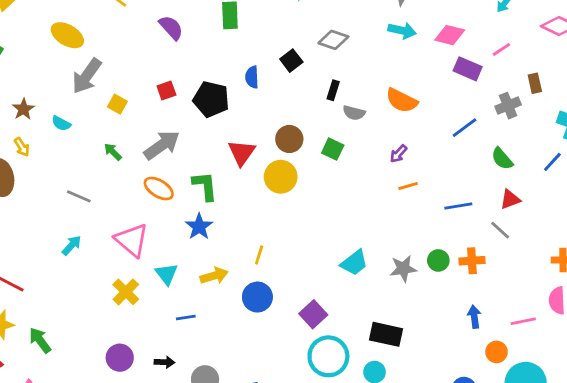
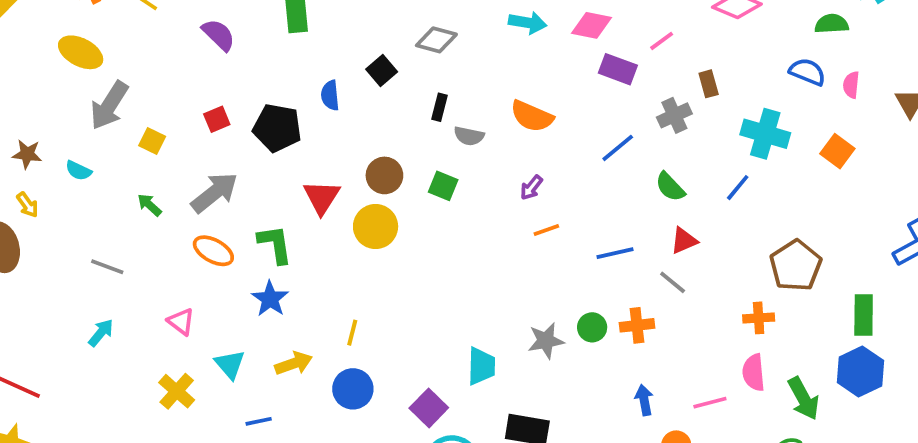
brown star: (23, 109) -> (27, 154), turned -30
pink triangle: (132, 240) -> (181, 322), size x0.6
cyan trapezoid: (354, 263) -> (481, 366), moved, turned -48

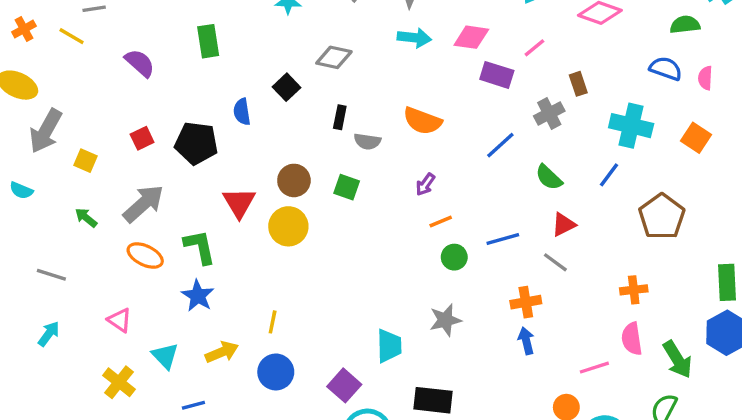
brown pentagon: (796, 266) -> (662, 217), moved
green circle: (592, 327) -> (454, 257), moved
blue arrow: (644, 400) -> (526, 341), moved

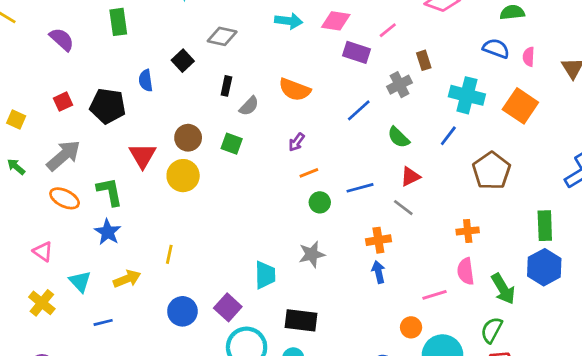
orange square: (696, 138) -> (520, 106), size x1.4
gray semicircle: (367, 141) -> (249, 106), turned -55
blue circle: (276, 372) -> (182, 311), moved

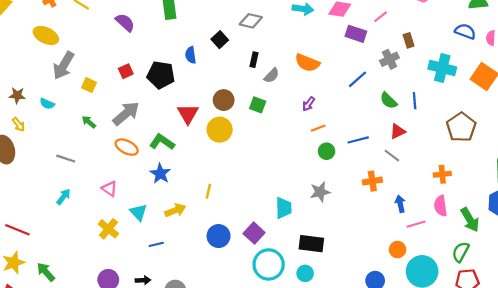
blue line: (448, 136) -> (415, 101), moved, turned -42
green L-shape: (110, 192) -> (162, 142), turned -45
blue arrow: (378, 272) -> (400, 204), moved

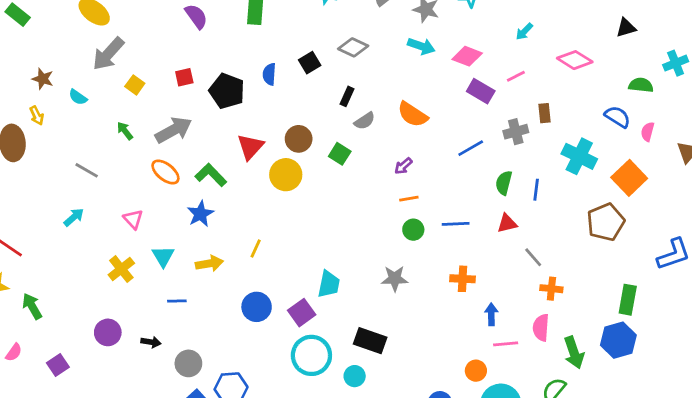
green semicircle: (389, 101) -> (504, 183), turned 48
brown pentagon: (461, 127) -> (606, 222), moved
gray line: (392, 156) -> (533, 257), moved
cyan trapezoid: (283, 208) -> (329, 284), moved

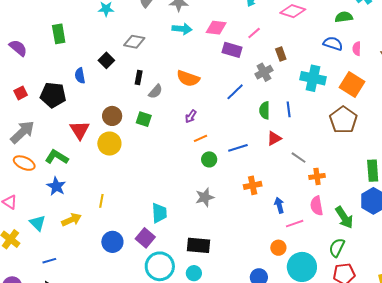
blue line: (177, 301) -> (49, 261), moved

